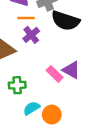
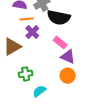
pink rectangle: (55, 74) -> (60, 43), moved
orange circle: (52, 115) -> (68, 76), moved

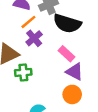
orange line: (27, 19) -> (28, 22), turned -40
green cross: (26, 74) -> (23, 72), moved

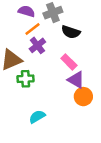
black semicircle: (67, 23) -> (71, 32), size x0.7
orange circle: (72, 94) -> (83, 97), moved

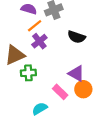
black semicircle: (71, 32) -> (76, 37), moved
pink rectangle: (69, 62) -> (60, 92), moved

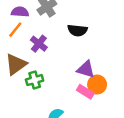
orange line: (35, 26) -> (15, 30), moved
pink rectangle: (60, 92) -> (85, 92), moved

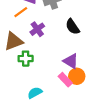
black semicircle: (77, 30) -> (72, 27), turned 35

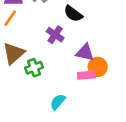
purple cross: (37, 29) -> (55, 35), moved
pink rectangle: (65, 80) -> (86, 75), turned -32

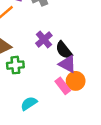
black semicircle: (73, 14) -> (64, 50), moved
pink rectangle: (86, 75) -> (63, 86), turned 42

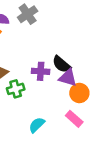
purple cross: (44, 39) -> (41, 71), moved, turned -35
pink rectangle: (63, 86) -> (74, 119), moved

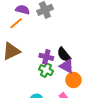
green cross: (16, 89) -> (46, 70), moved, turned 32

